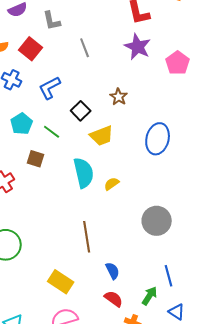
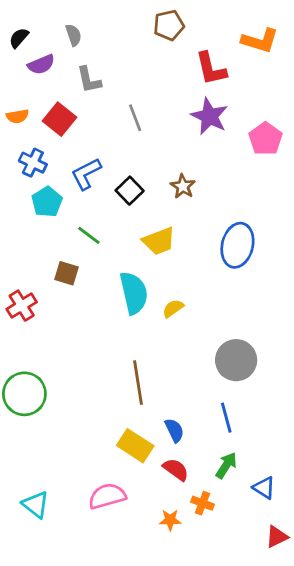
black square: (81, 111) -> (130, 191), moved
cyan pentagon: (22, 124) -> (47, 202), moved
blue line: (169, 276) -> (226, 418), moved
yellow rectangle: (61, 282) -> (135, 446), moved

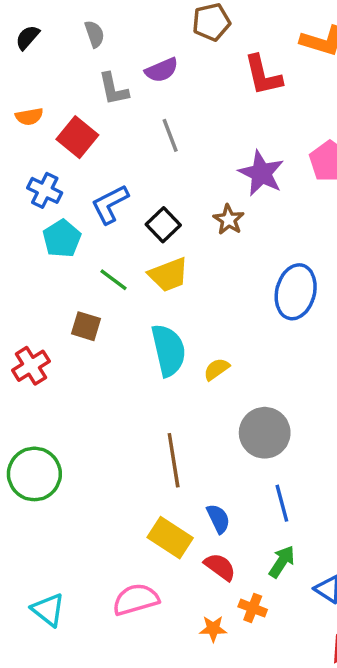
purple semicircle: (41, 64) -> (162, 70), moved
orange semicircle: (17, 116) -> (29, 116), moved
purple star: (209, 116) -> (261, 173), moved
yellow trapezoid: (159, 241) -> (168, 275), moved
gray circle: (236, 360) -> (265, 433), moved

